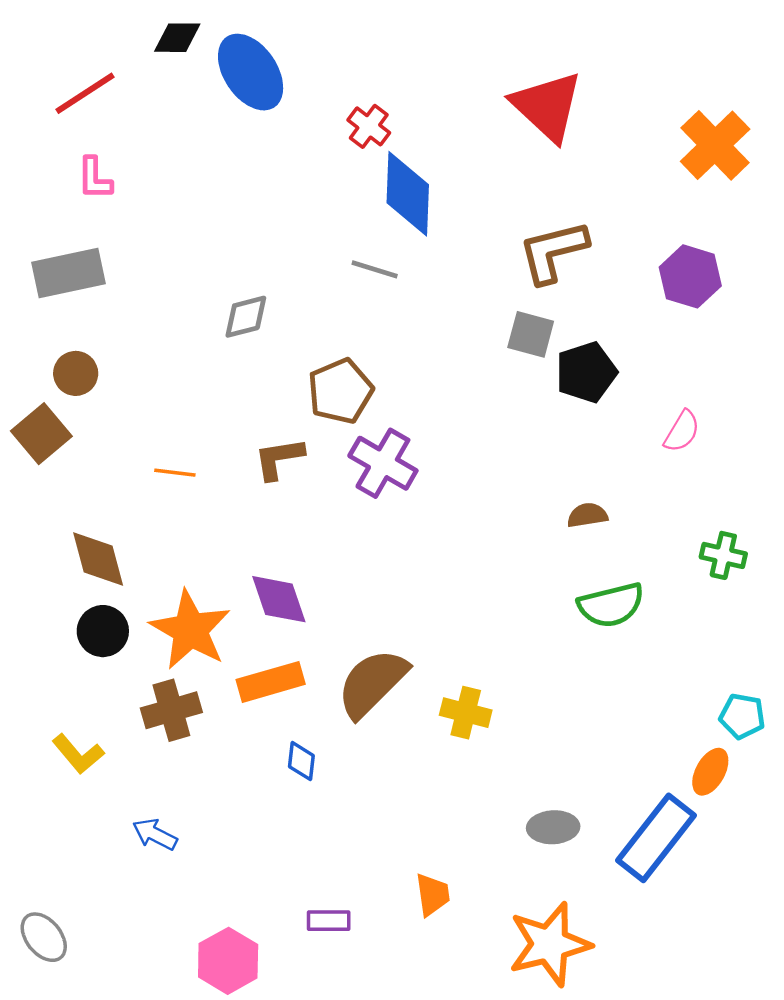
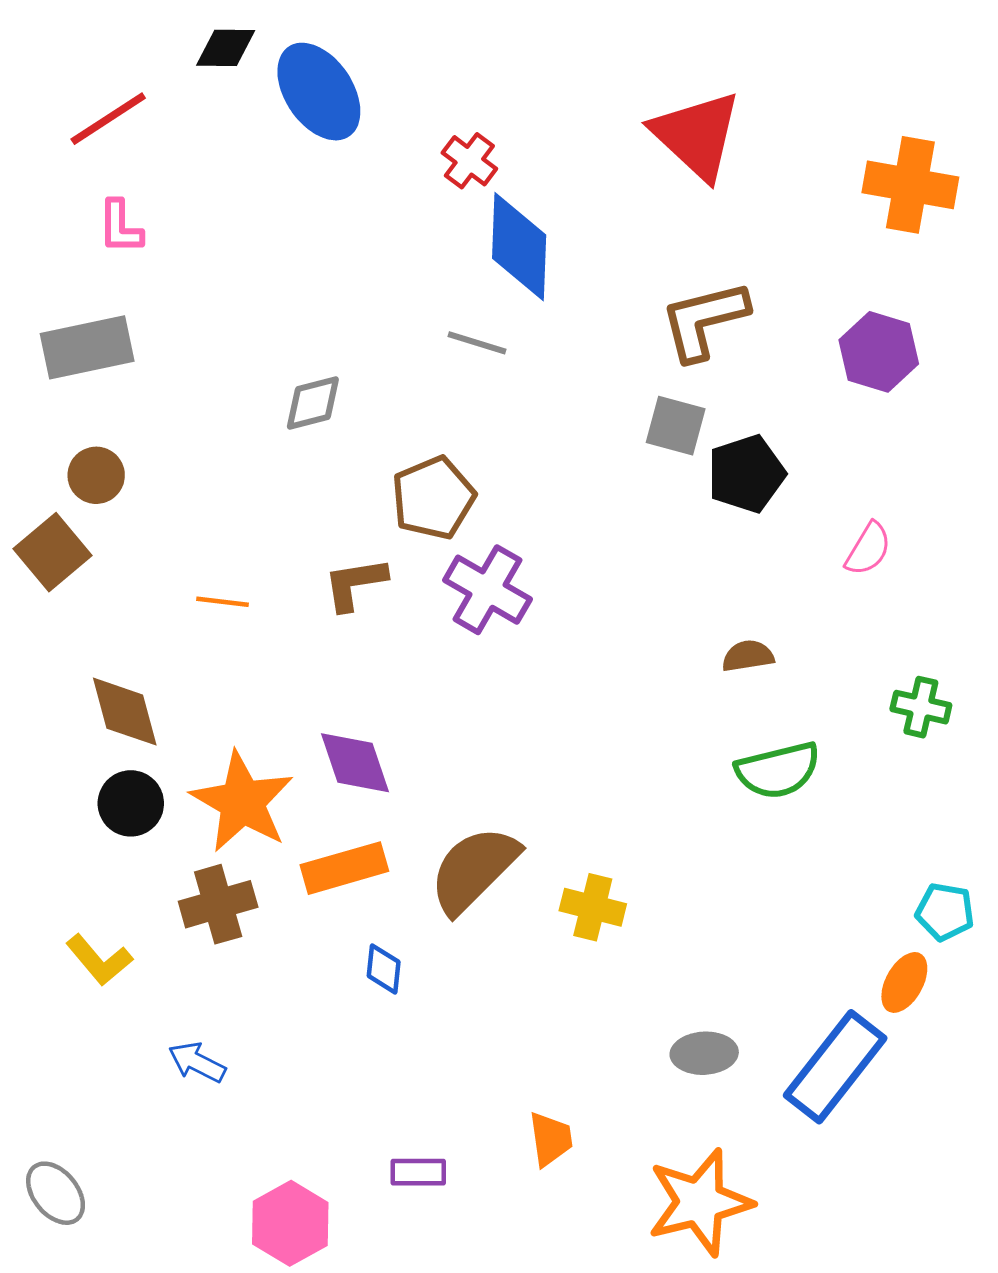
orange cross: (715, 145) -> (910, 185), turned -36

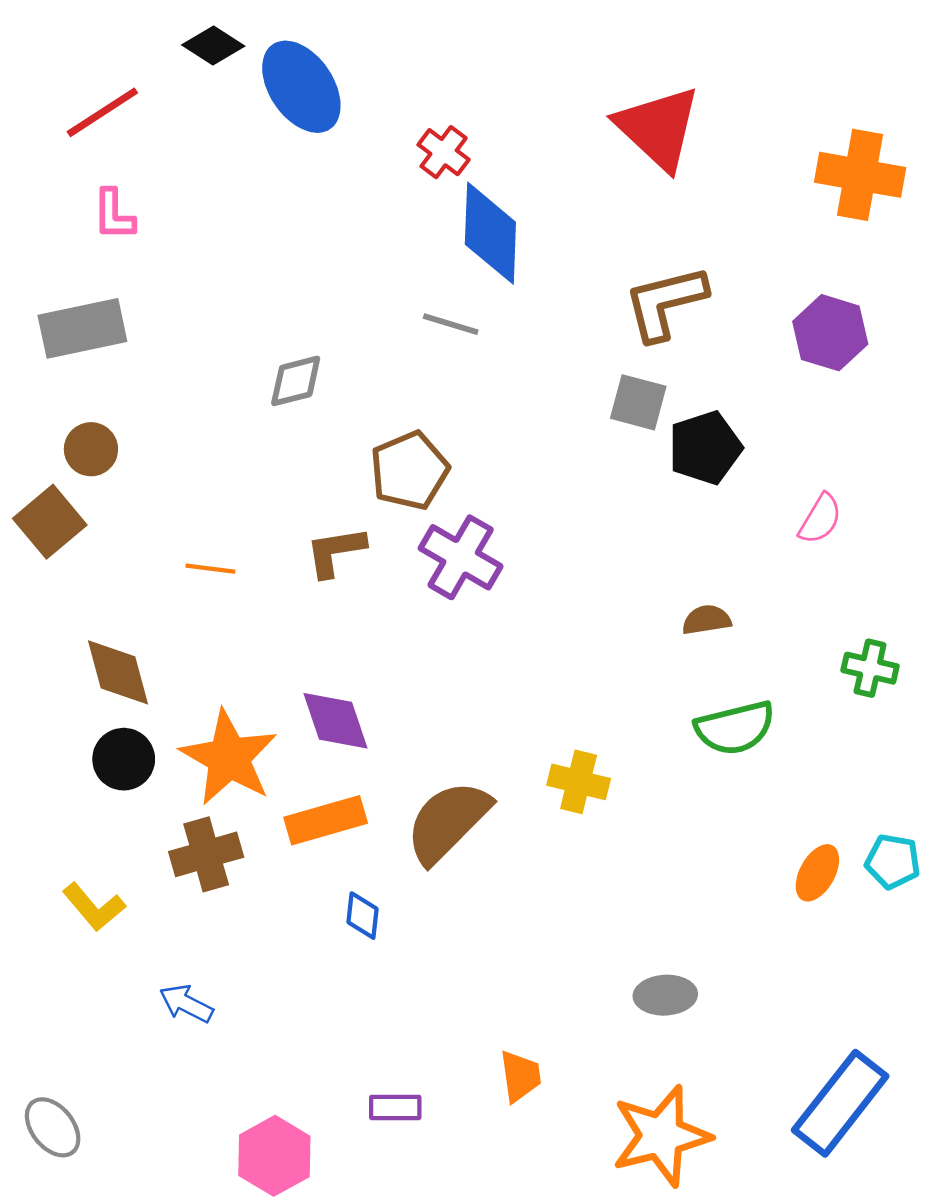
black diamond: (226, 48) -> (213, 45), turned 32
yellow cross: (593, 907) -> (579, 782), moved
orange ellipse: (904, 982) -> (817, 873), moved
blue rectangle: (835, 1067) -> (840, 1103), moved

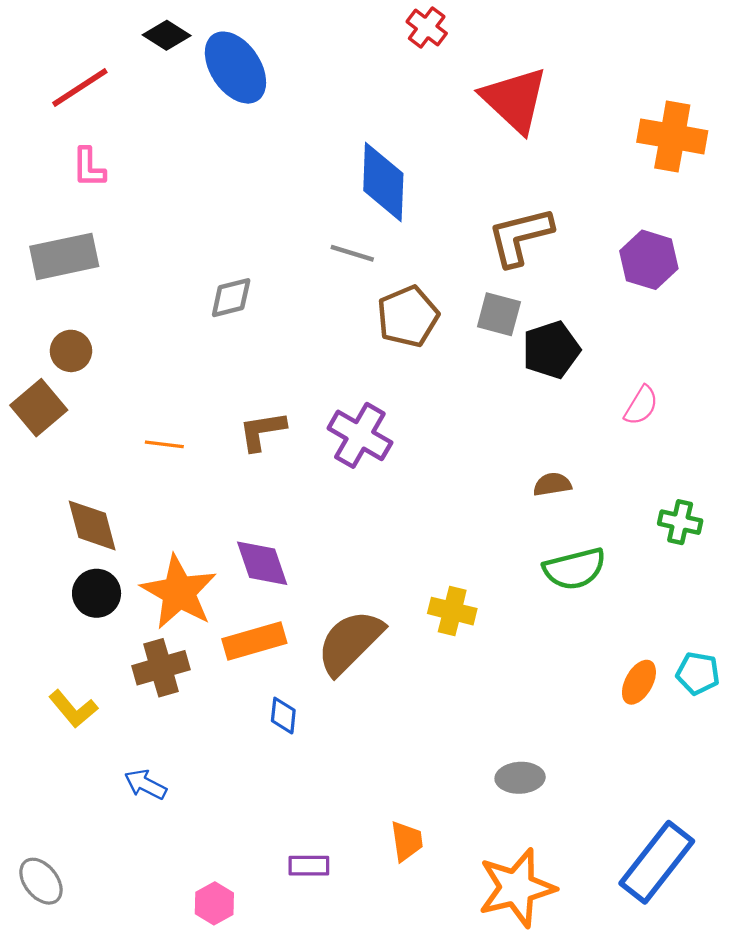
red cross: (444, 152) -> (427, 28), moved
brown pentagon: (409, 471) -> (408, 316), moved
pink hexagon: (274, 1156) -> (214, 903), size x0.7

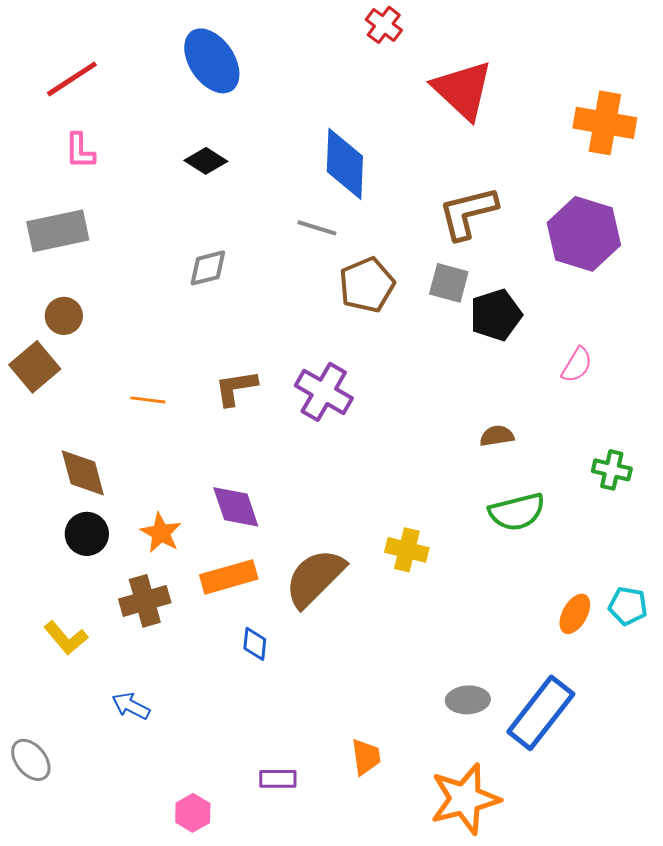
black diamond: (167, 35) -> (206, 161), moved
purple hexagon: (649, 260) -> (584, 234), size x1.4
orange star: (179, 592) -> (161, 533), size x0.6
blue rectangle: (657, 862) -> (541, 713), moved
gray ellipse: (41, 881) -> (31, 760), moved

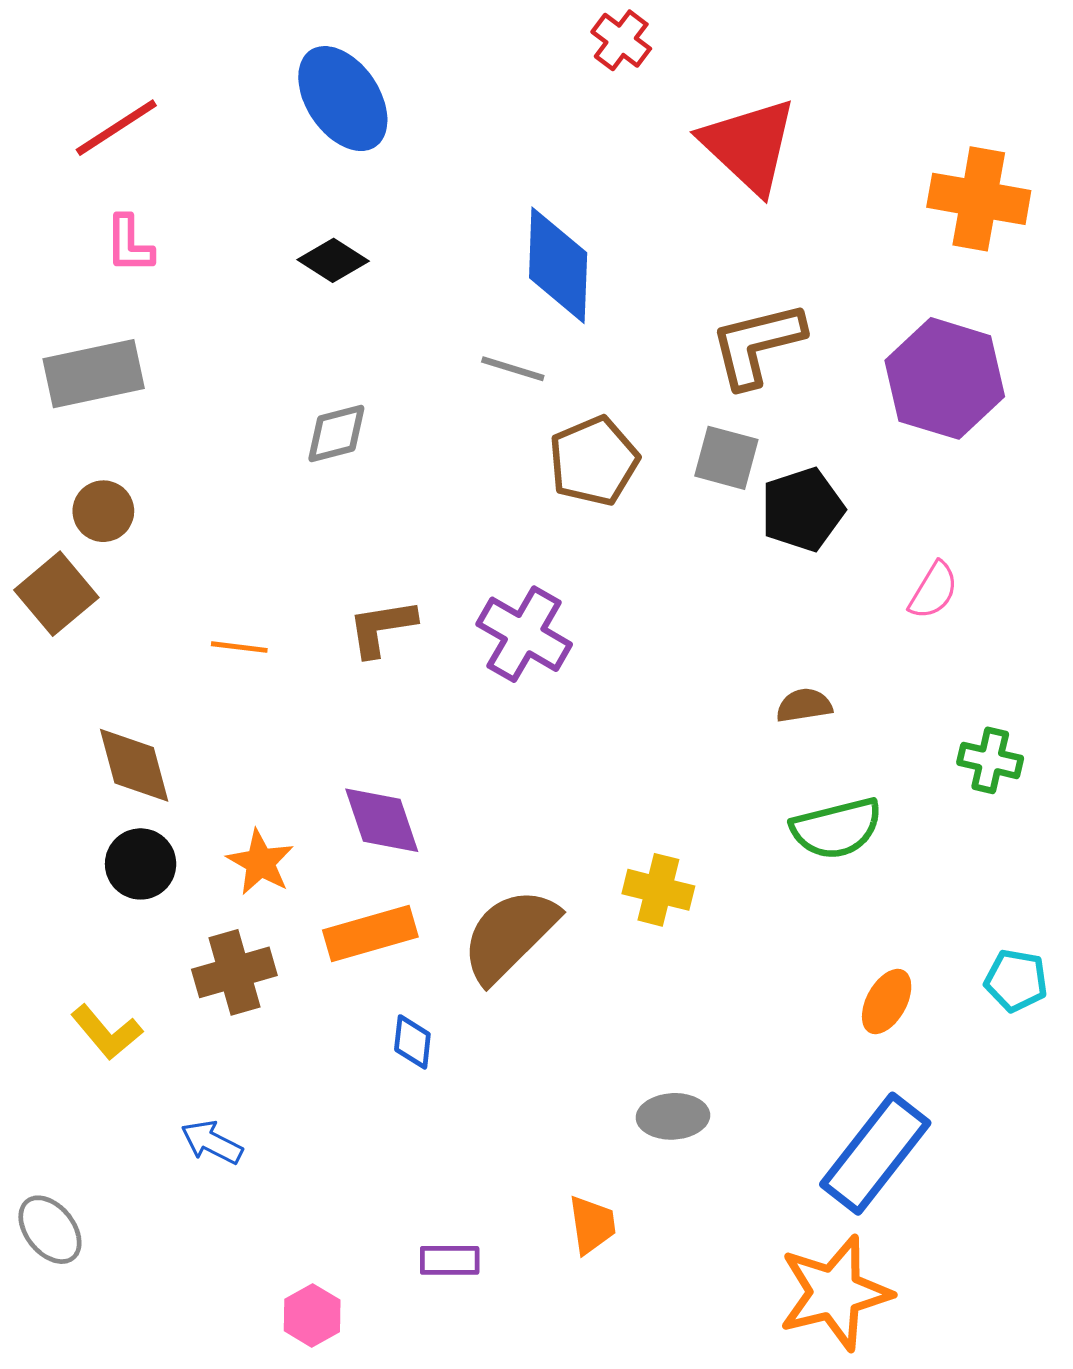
orange ellipse: (575, 614) -> (887, 1001), moved
gray ellipse: (468, 700) -> (673, 1116), moved
orange star: (465, 799) -> (835, 1293), moved

